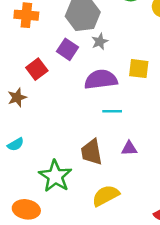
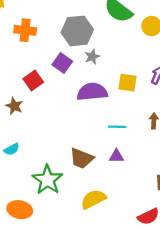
brown star: (17, 97) -> (14, 106), turned -30
cyan line: (112, 111) -> (117, 127), moved
brown trapezoid: (92, 152) -> (82, 158), turned -60

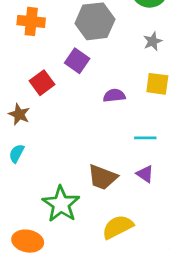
gray star: (92, 57) -> (153, 41), moved
purple semicircle: (92, 92) -> (114, 96), size x0.6
cyan semicircle: (12, 149) -> (17, 153), moved, turned 147
purple triangle: (116, 156) -> (145, 174), turned 35

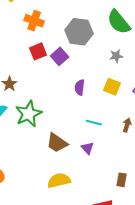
red square: (42, 83) -> (38, 51), moved
purple semicircle: (114, 96) -> (80, 87), turned -91
green star: (61, 204) -> (29, 114), moved

